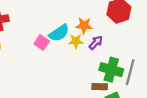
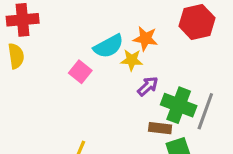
pink square: (42, 43) -> (80, 72), moved
purple arrow: (96, 43) -> (148, 86), moved

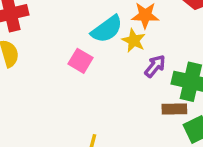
yellow star: (132, 60) -> (134, 40), turned 30

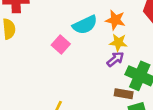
yellow star: (134, 40) -> (118, 42), moved, turned -30

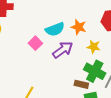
yellow star: (118, 42) -> (94, 47), moved
purple arrow: (115, 59) -> (63, 50), moved, size x1.5

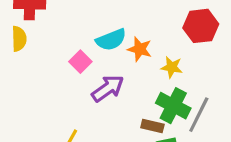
orange star: (79, 27) -> (140, 49), moved
purple arrow: (63, 50) -> (108, 88), moved

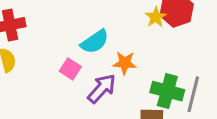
orange star: (140, 49) -> (125, 63), moved
yellow star: (172, 67) -> (156, 17), moved, turned -30

